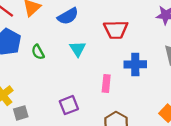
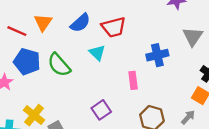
red trapezoid: (116, 30) -> (114, 27), moved
green semicircle: (38, 52) -> (59, 65), size x1.6

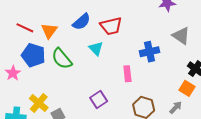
orange triangle: (43, 23) -> (49, 31), moved
gray triangle: (193, 37) -> (181, 36), turned -30

